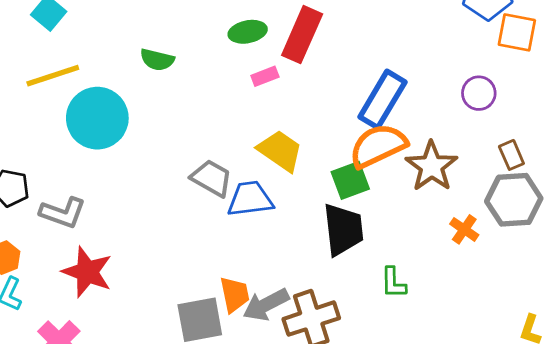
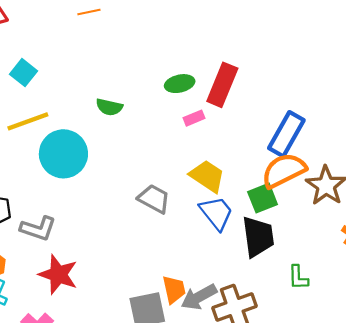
blue trapezoid: (250, 199) -> (216, 213), moved, turned 60

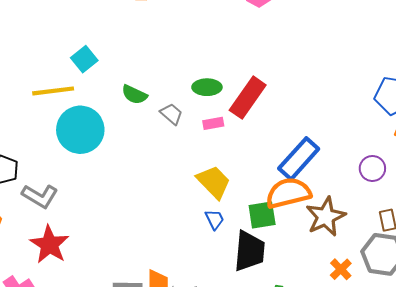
cyan square: (24, 73) -> (84, 59), moved
gray trapezoid: (154, 199) -> (171, 114), moved, size x0.7
blue trapezoid: (216, 213) -> (215, 219), size x0.6

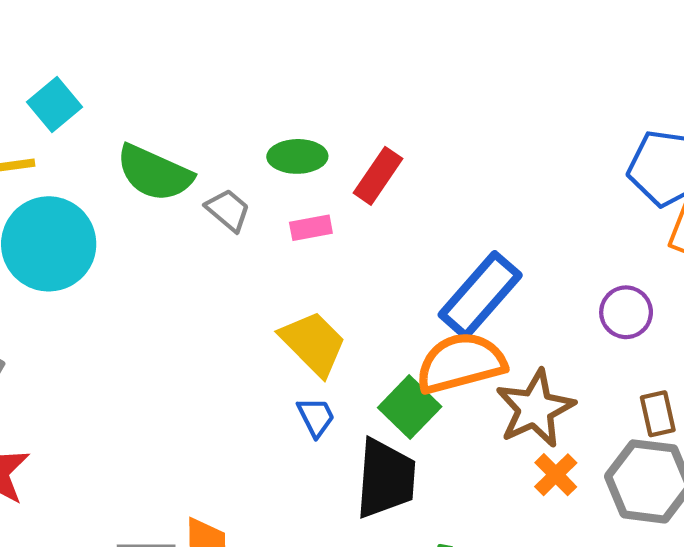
green semicircle: (134, 95) -> (154, 173), size x1.5
red rectangle: (248, 98) -> (378, 176), size x0.7
green square: (262, 215) -> (410, 407), turned -36
orange cross: (341, 269) -> (556, 475), moved

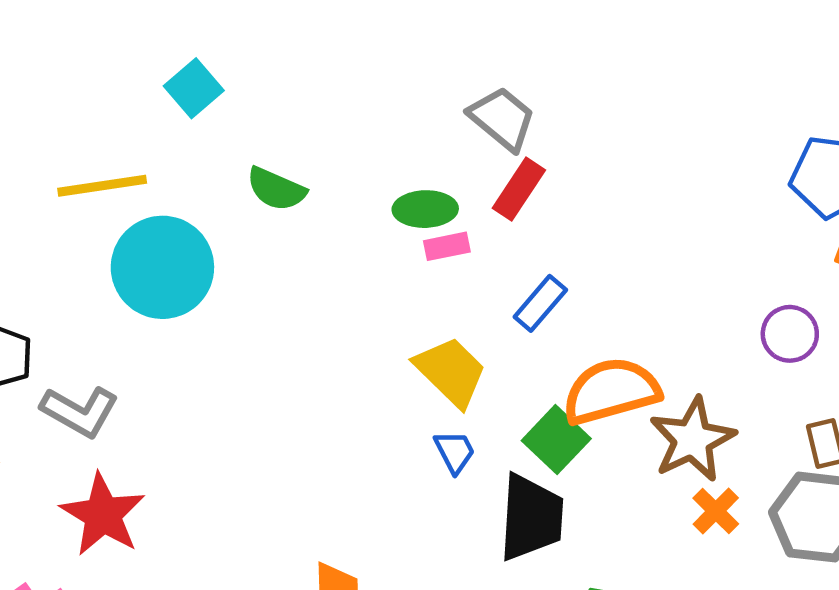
cyan square: (55, 105) -> (194, 88), moved
green ellipse: (297, 156) -> (425, 209), moved
green semicircle: (154, 173) -> (276, 189), size x0.7
gray trapezoid: (228, 210) -> (502, 119), moved, size x1.4
blue rectangle: (480, 295) -> (540, 303), moved, size x0.6

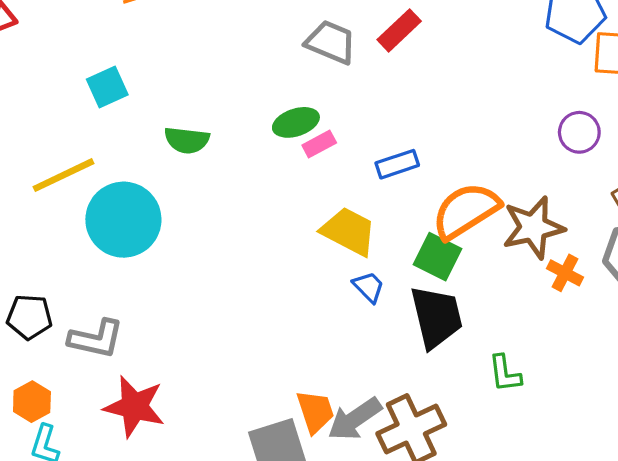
cyan square: (194, 88) -> (107, 87), turned 33
red rectangle: (519, 189) -> (399, 30), moved, turned 30
blue rectangle: (540, 303) -> (397, 164), turned 48
brown star: (692, 439) -> (533, 227), turned 30

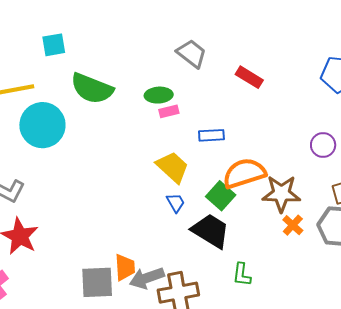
red rectangle: (399, 30) -> (249, 77), moved, turned 60
green semicircle: (187, 140) -> (92, 88), size x1.6
black trapezoid: (436, 317) -> (211, 231), turned -60

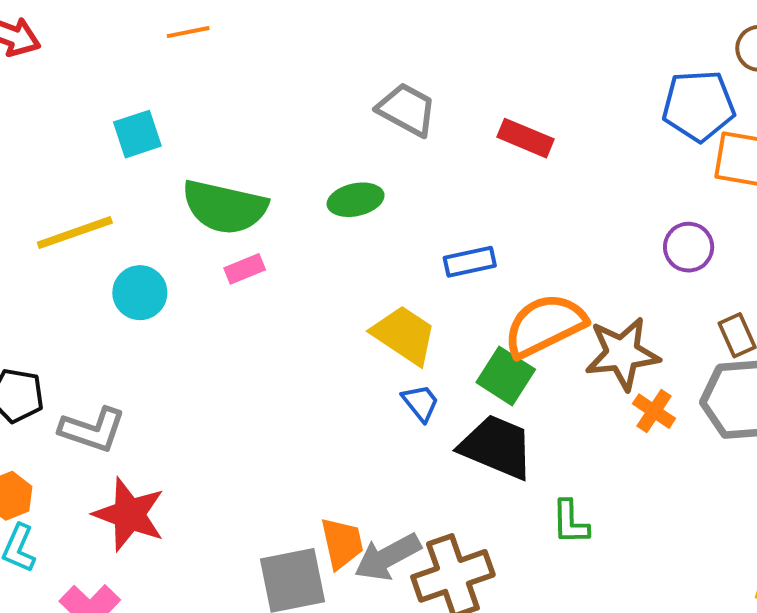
pink rectangle: (169, 111) -> (245, 269), moved
cyan circle: (42, 125) -> (140, 293), size x0.6

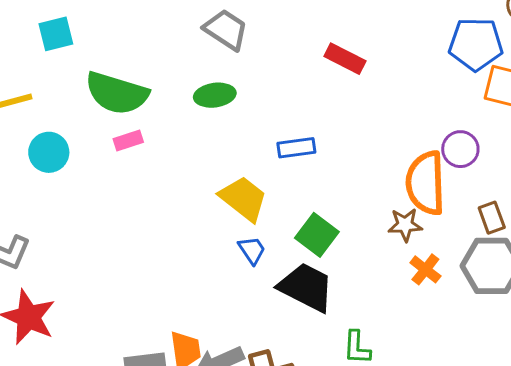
gray trapezoid: (407, 110) -> (226, 30), moved
orange semicircle: (545, 325) -> (426, 183), moved, turned -70
brown star: (622, 354) -> (405, 225), size x0.6

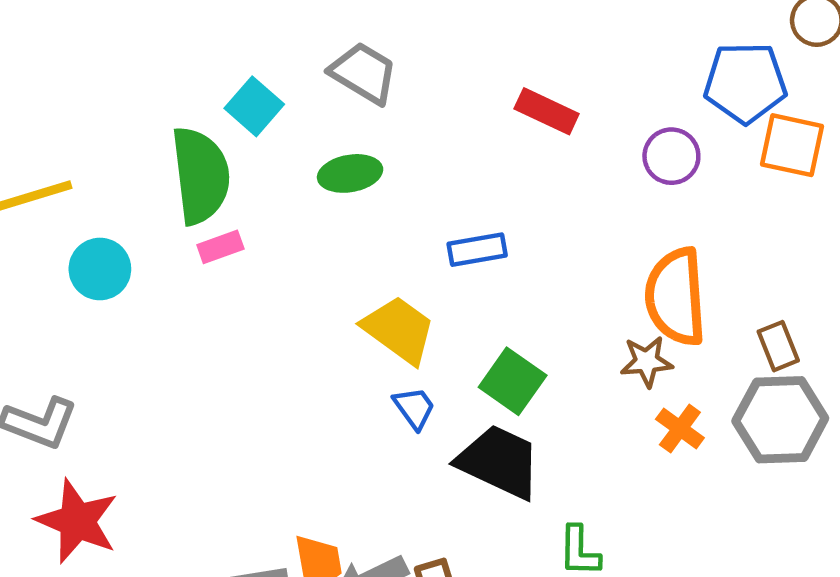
cyan square: (56, 34) -> (254, 106), moved, turned -33
green semicircle: (117, 93) -> (200, 175), turned -112
purple circle: (460, 149) -> (671, 156), moved

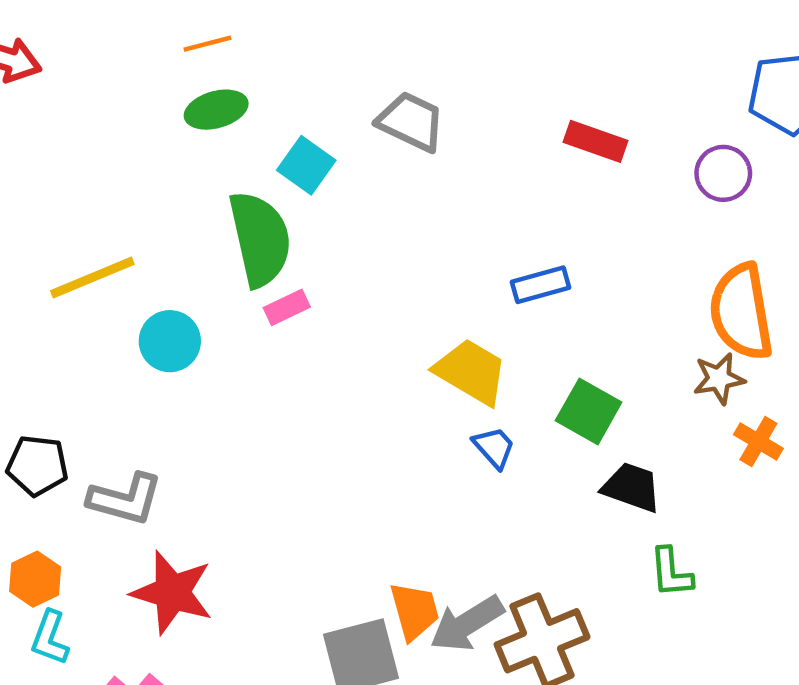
green ellipse: (350, 173) -> (216, 110), moved
black trapezoid: (499, 462) -> (632, 487), moved, size x0.7

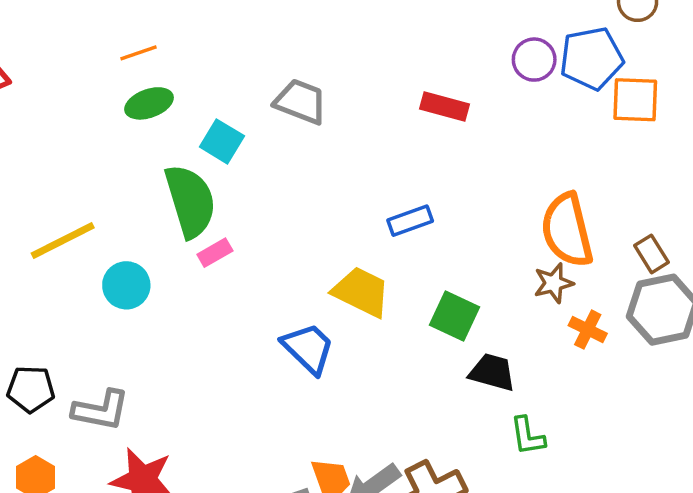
purple circle: (723, 173) -> (534, 60), moved
blue trapezoid: (494, 447) -> (308, 348), moved, size x1.6

